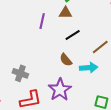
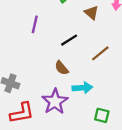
brown triangle: (65, 13) -> (91, 13), moved, turned 40
cyan arrow: (89, 68) -> (82, 88), moved

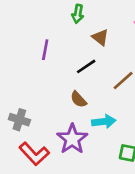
brown triangle: (91, 13) -> (100, 37), moved
red L-shape: (22, 113) -> (34, 154), turned 60

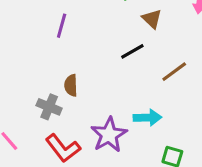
purple line: (45, 50) -> (62, 26), moved
brown semicircle: (78, 99) -> (71, 85), moved, turned 36

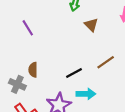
purple line: (62, 26) -> (28, 28), turned -49
black line: (132, 51) -> (74, 73), moved

